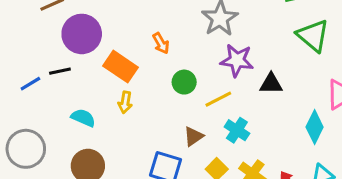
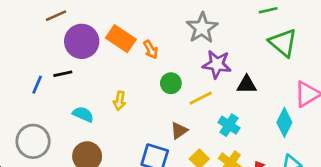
orange rectangle: (120, 67) -> (121, 39), moved
blue line: (30, 84) -> (37, 85), turned -36
cyan cross: (237, 130) -> (229, 125), moved

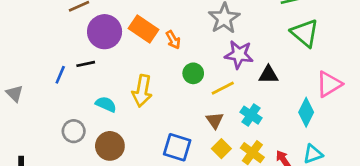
yellow arrow: (120, 101) -> (142, 91), size x1.6
brown triangle: (179, 131) -> (215, 120), moved, turned -30
gray circle: (33, 141) -> (74, 131), moved, size x0.7

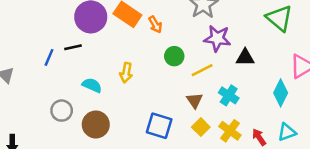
yellow arrow: (142, 91) -> (126, 73), size x0.7

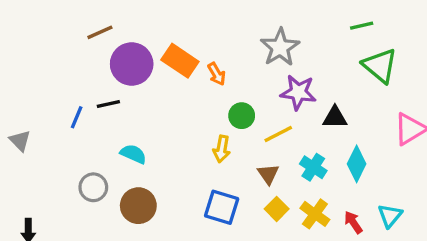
yellow arrow: (126, 73) -> (222, 149), moved
cyan diamond: (281, 93) -> (357, 164), moved
cyan triangle: (287, 132) -> (390, 216), turned -30

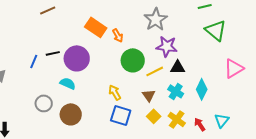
purple circle: (132, 64) -> (77, 58), moved
green circle: (242, 116) -> (133, 60), size x1.5
black triangle: (335, 117) -> (178, 67), moved
yellow arrow: (222, 149) -> (115, 92), moved, turned 140

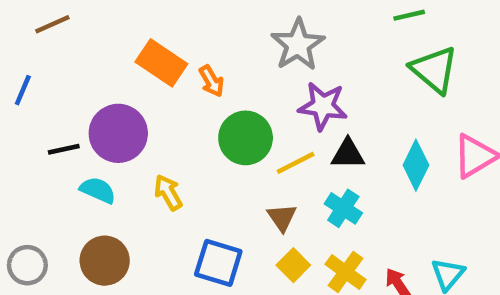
black line: (53, 53) -> (64, 149), moved
blue line: (34, 61) -> (23, 90), moved
cyan diamond: (202, 89) -> (416, 165), moved
yellow arrow: (115, 92) -> (168, 192), moved
gray circle: (44, 103) -> (27, 265), moved

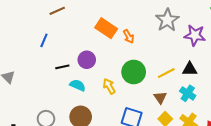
purple star: (323, 106) -> (195, 35), moved
purple circle: (118, 133) -> (87, 60), size x0.7
green circle: (246, 138) -> (134, 72), moved

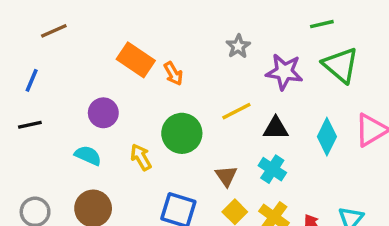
gray star: (167, 20) -> (238, 46), size x0.6
black line: (62, 67) -> (30, 125), moved
yellow line: (166, 73) -> (236, 111), moved

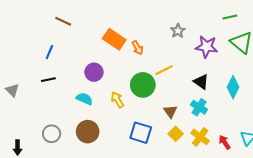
brown line: (54, 31) -> (63, 21), turned 49
yellow line: (236, 111) -> (164, 70), moved
black triangle: (276, 128) -> (201, 82), turned 35

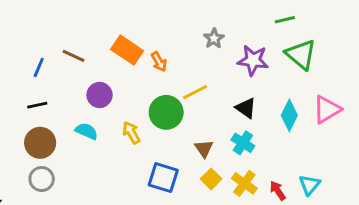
brown line: (63, 21) -> (73, 56), moved
brown circle: (88, 132) -> (40, 143), moved

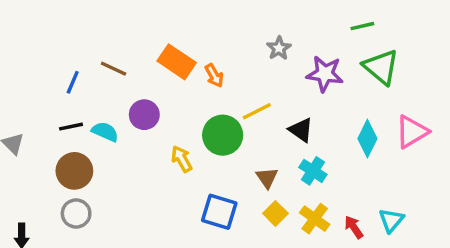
black triangle: (246, 108) -> (301, 130), moved
cyan semicircle: (86, 131) -> (105, 132), moved

